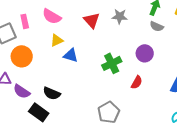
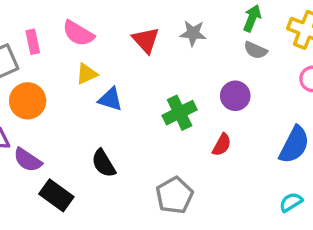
black semicircle: (52, 93) -> (104, 163), moved, turned 36

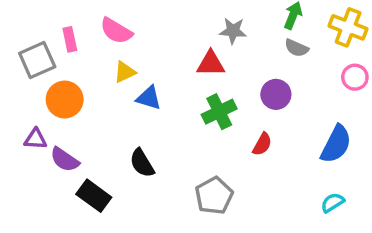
red triangle: (146, 40) -> (211, 63), moved, turned -48

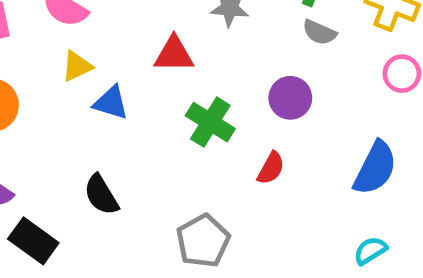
red triangle: (211, 63) -> (174, 54), moved
green cross: (219, 112) -> (210, 122), turned -32

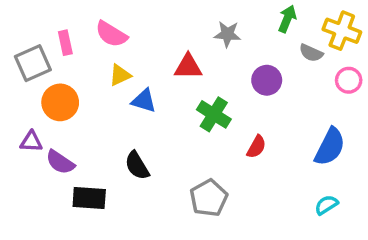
gray semicircle: (319, 32) -> (311, 53), moved
purple circle: (290, 98) -> (267, 80), moved
black rectangle: (33, 241) -> (89, 198), turned -32

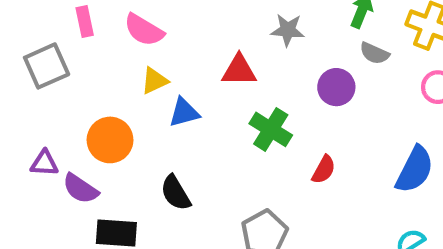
pink rectangle: (65, 43) -> (85, 22), moved
gray semicircle: (311, 53) -> (374, 53), moved
blue triangle: (144, 101) -> (184, 112), turned -32
orange circle: (60, 102) -> (110, 140), moved

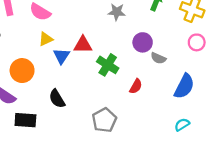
gray semicircle: (374, 53) -> (158, 58), moved
red triangle: (239, 70) -> (83, 45), moved
blue triangle: (184, 112) -> (61, 56), turned -42

